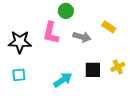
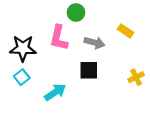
black square: (93, 70) -> (89, 70), moved
cyan square: (19, 75) -> (22, 77), moved, turned -32
cyan arrow: (63, 80) -> (55, 92), moved

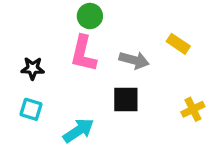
green circle: (76, 13) -> (90, 16), moved
black star: (23, 48) -> (33, 68), size x0.6
cyan square: (22, 77) -> (31, 109), turned -35

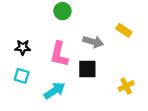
pink L-shape: (83, 54) -> (59, 54), moved
yellow cross: (193, 109) -> (126, 86), moved

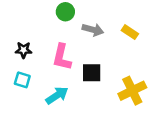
gray arrow: (93, 42) -> (93, 30), moved
yellow cross: (126, 86) -> (132, 91), size x1.6

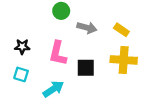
yellow cross: (132, 91) -> (124, 60), moved, turned 30

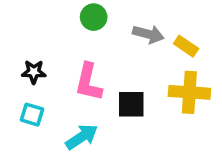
gray arrow: (87, 28) -> (148, 34), moved

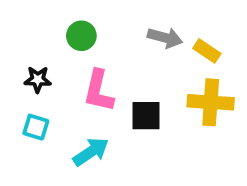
green circle: (94, 17) -> (81, 36), moved

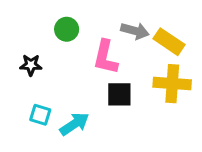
yellow rectangle: (207, 51) -> (169, 42), size x1.4
pink L-shape: (99, 91) -> (105, 57), moved
cyan square: (36, 127) -> (40, 115), moved

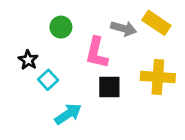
yellow rectangle: (169, 42) -> (156, 23), moved
black star: (31, 65) -> (28, 60), turned 30
cyan square: (40, 115) -> (48, 80), moved, turned 30

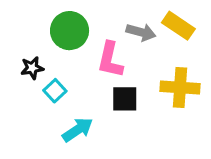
green circle: (61, 27) -> (70, 31), size x1.5
black star: (28, 60) -> (32, 68), turned 30

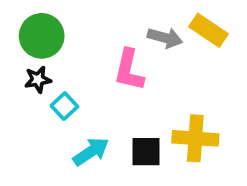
green circle: (70, 31) -> (42, 36), moved
yellow cross: (180, 87) -> (195, 138), moved
black square: (125, 99) -> (146, 152), moved

